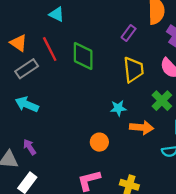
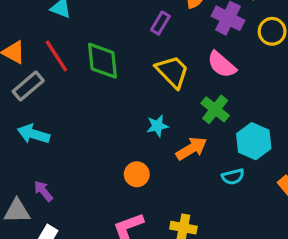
yellow trapezoid: (133, 70) -> (172, 72), turned -32
orange arrow: (142, 127) -> (192, 149), turned -30

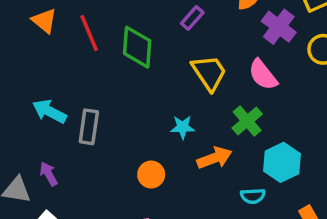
purple rectangle: (160, 23) -> (192, 18), moved
gray rectangle: (28, 86) -> (89, 127), moved, turned -52

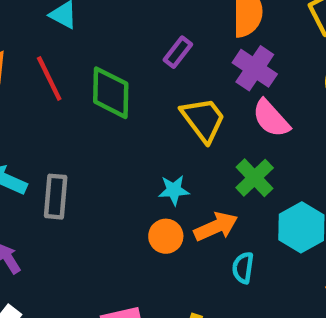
purple cross: (279, 27) -> (255, 68), moved
orange circle: (151, 175) -> (166, 236), moved
cyan semicircle: (253, 196) -> (243, 268), moved, turned 105

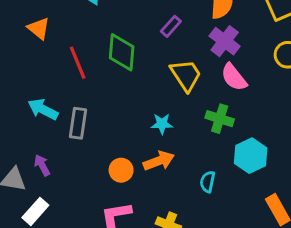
red line: (49, 78) -> (78, 63), moved
green cross: (255, 178) -> (220, 119), turned -32
orange arrow: (216, 227) -> (159, 161), moved
orange circle: (166, 236) -> (121, 170), moved

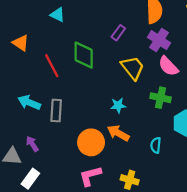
orange arrow: (159, 161) -> (118, 133), turned -125
orange circle: (121, 170) -> (91, 142), size x1.5

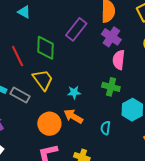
purple rectangle: (118, 33) -> (76, 29), size x1.6
pink semicircle: (168, 66) -> (119, 60), turned 48
yellow trapezoid: (133, 68) -> (43, 80), moved
gray rectangle: (56, 111) -> (20, 95), turned -66

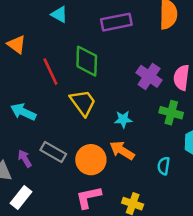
purple rectangle: (76, 29) -> (116, 22), moved, turned 40
purple cross: (111, 37) -> (149, 76), moved
gray rectangle: (20, 95) -> (53, 152), moved

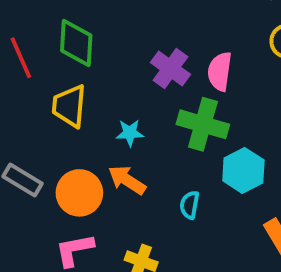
yellow trapezoid: (83, 103) -> (69, 106), turned -140
green cross: (171, 113) -> (203, 124), size x1.4

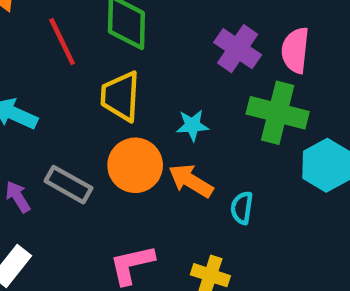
orange circle: (79, 193) -> (135, 165), moved
cyan semicircle: (190, 205) -> (242, 208), moved

